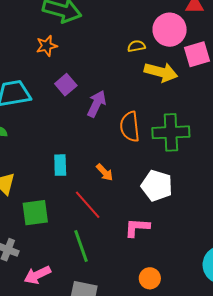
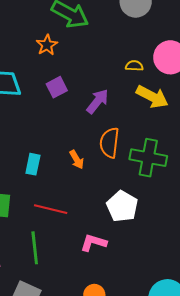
orange star: (47, 46) -> (47, 45), turned -30
purple arrow: (97, 104) -> (98, 101), moved
orange arrow: (105, 172) -> (77, 160), moved
red line: (88, 205) -> (51, 209), turned -48

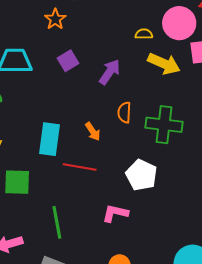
orange semicircle: (110, 143) -> (124, 112), size x0.7
cyan rectangle: (33, 164) -> (49, 139), size x1.5
red line: (51, 209) -> (80, 167), moved

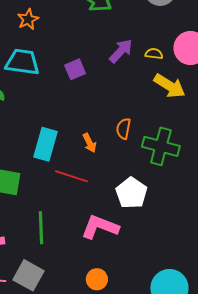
orange star: (55, 19) -> (28, 19), moved
purple arrow: (110, 72) -> (121, 51), moved
pink L-shape: (115, 213) -> (100, 227), size x1.4

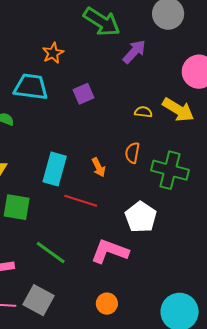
orange star: (28, 19) -> (53, 53), moved
purple arrow: (121, 51) -> (134, 52), moved
yellow semicircle: (154, 54) -> (143, 112), moved
green line: (41, 228) -> (51, 252), turned -52

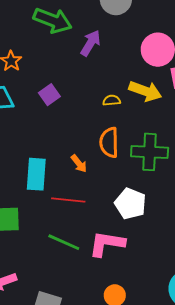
orange semicircle: (132, 153) -> (109, 142), size x1.4
green line: (51, 252) -> (64, 242), moved

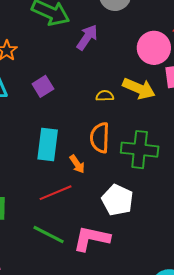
orange arrow: (79, 164) -> (77, 164), moved
cyan rectangle: (36, 174) -> (48, 144), moved
red line: (68, 200) -> (56, 193), turned -32

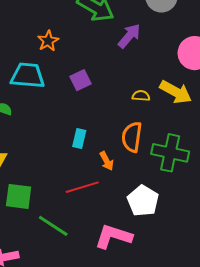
cyan rectangle: (48, 144) -> (79, 138), size x0.6
green line: (49, 235) -> (53, 226), moved

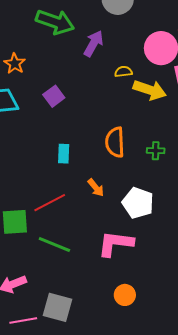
yellow semicircle: (141, 96) -> (123, 72), moved
green cross: (170, 153) -> (156, 151), size x0.5
orange arrow: (107, 161) -> (96, 188), moved
red line: (82, 187) -> (50, 203), moved

